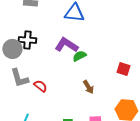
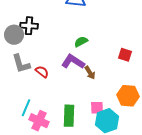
purple L-shape: (66, 45) -> (73, 62), moved

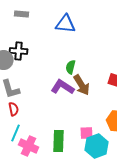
green semicircle: (81, 42) -> (71, 67), turned -48
red semicircle: (42, 72) -> (14, 109), moved, turned 40
brown arrow: (90, 73) -> (82, 85), moved, size x1.5

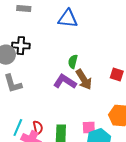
red semicircle: (14, 109) -> (38, 128), moved

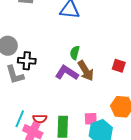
black cross: (21, 46) -> (27, 61), moved
red semicircle: (38, 128) -> (40, 119), turned 104

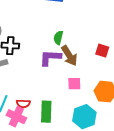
purple L-shape: (67, 73) -> (50, 58), turned -30
pink square: (91, 119) -> (74, 84), moved

